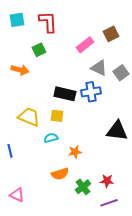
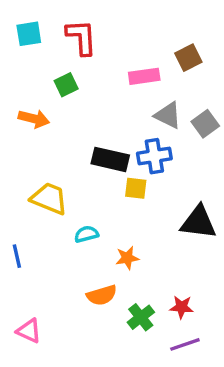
pink rectangle: (85, 45) -> (144, 76), turned 30
yellow square: (57, 116) -> (136, 188), moved

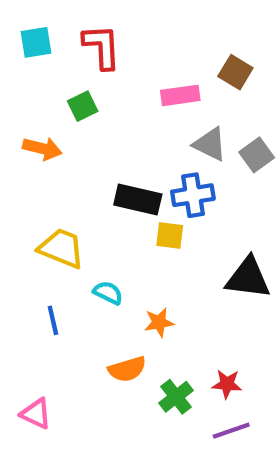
brown square: (188, 58) -> (235, 72), turned -32
cyan semicircle: (86, 234) -> (108, 293), turned 40
blue line: (17, 256) -> (53, 320), moved

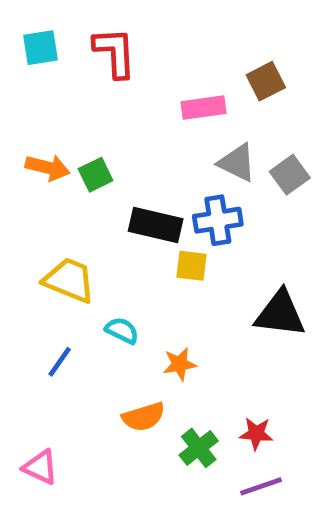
brown square: (235, 72) -> (266, 81), turned 32
green square: (83, 106) -> (96, 175), moved
blue line: (53, 320) -> (60, 362), turned 48

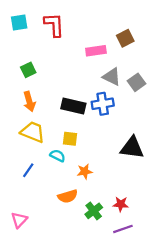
orange arrow: (48, 167) -> (29, 101), moved, turned 60
green square: (96, 175) -> (28, 70), moved
yellow square: (191, 266) -> (70, 139), moved
pink triangle: (40, 467) -> (19, 220), turned 48

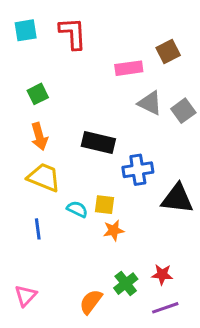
blue cross: (103, 104) -> (138, 170), moved
yellow square: (70, 139) -> (105, 205), moved
blue line: (28, 170) -> (38, 229), turned -42
orange semicircle: (68, 196) -> (91, 302), moved, turned 144

